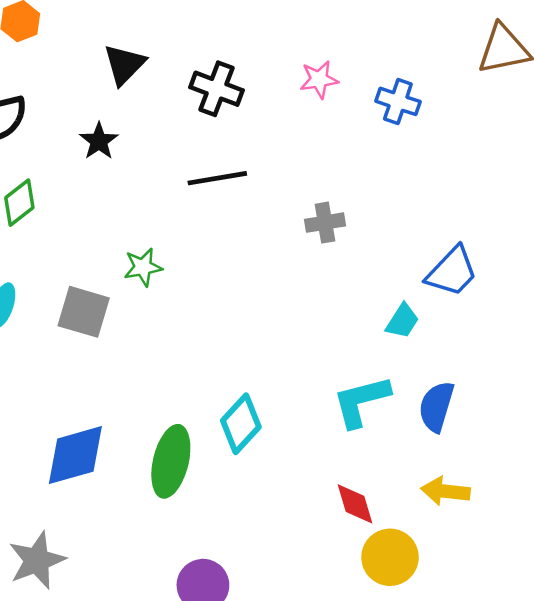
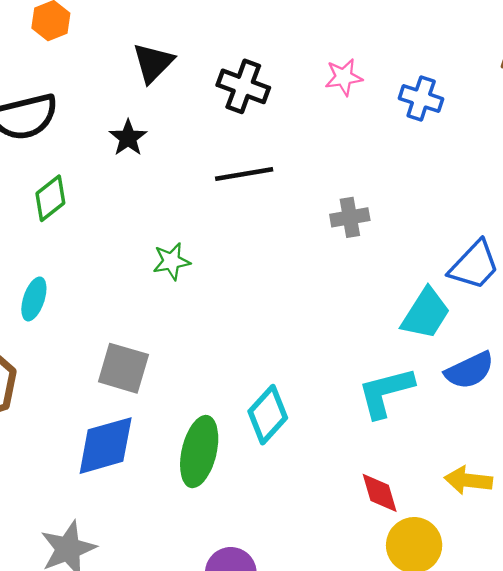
gray square: (84, 312) -> (123, 368), moved
cyan trapezoid: (402, 321) -> (426, 314), size x1.5
blue semicircle: (436, 407) -> (470, 370), moved, turned -132

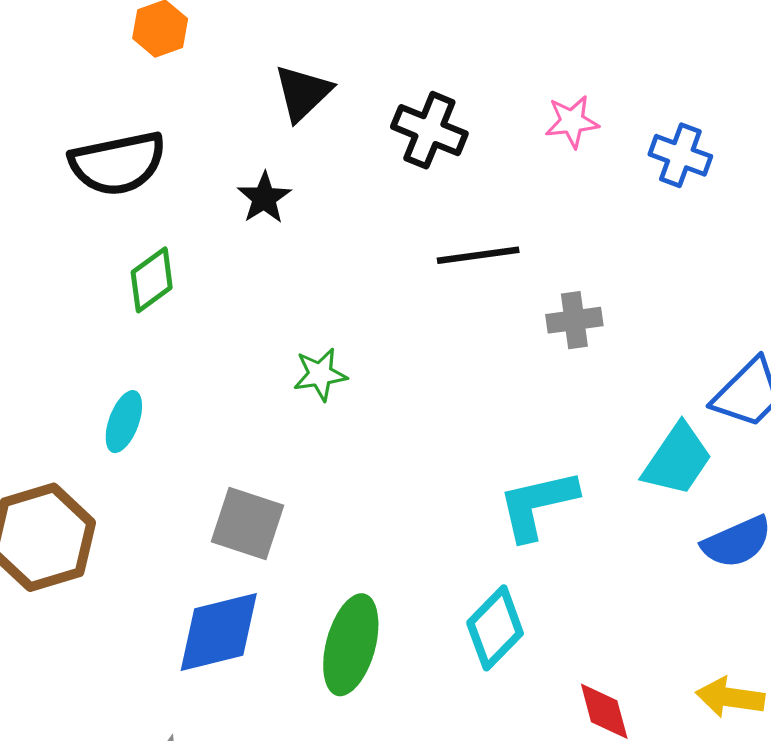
black line: (244, 174) -> (478, 255), moved
cyan L-shape: (386, 392) -> (537, 505), moved
cyan diamond: (268, 415) -> (495, 628), moved

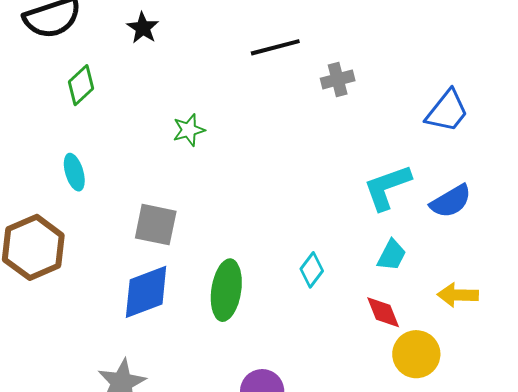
cyan ellipse: (124, 422) -> (74, 172), turned -30
cyan trapezoid: (677, 460) -> (392, 255), moved, size x0.7
cyan L-shape: (537, 505) -> (387, 187), moved
cyan diamond: (495, 628) -> (312, 270), size x0.7

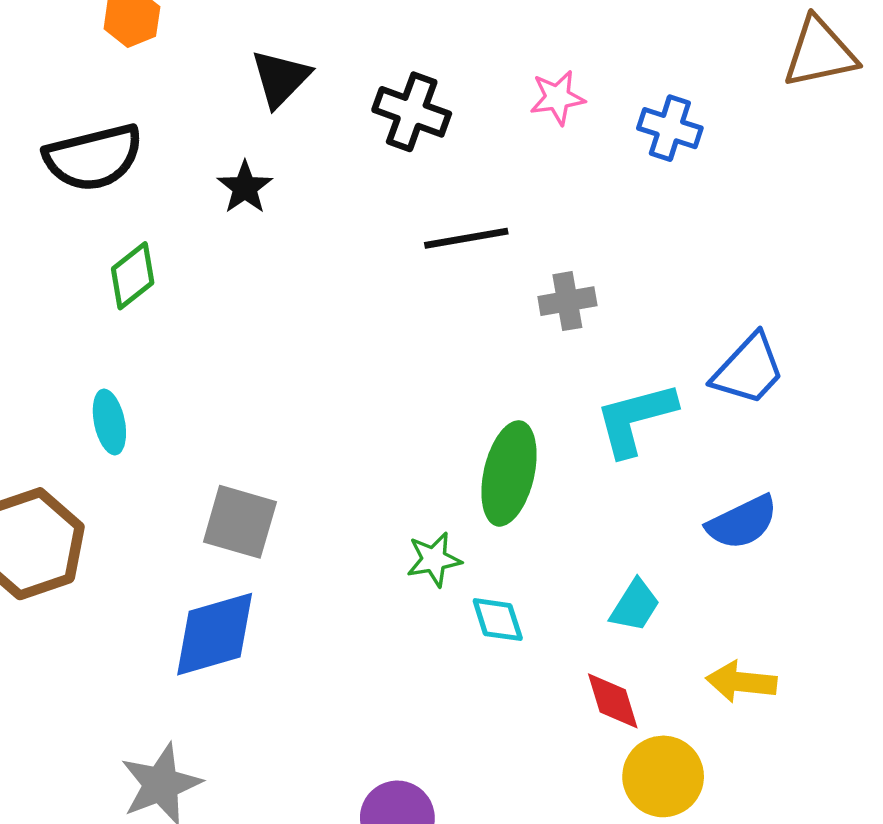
green star: (189, 130) -> (434, 559), moved
cyan L-shape: (387, 187) -> (635, 419), moved
cyan diamond: (312, 270) -> (498, 620), turned -60
green ellipse: (226, 290) -> (509, 473), moved

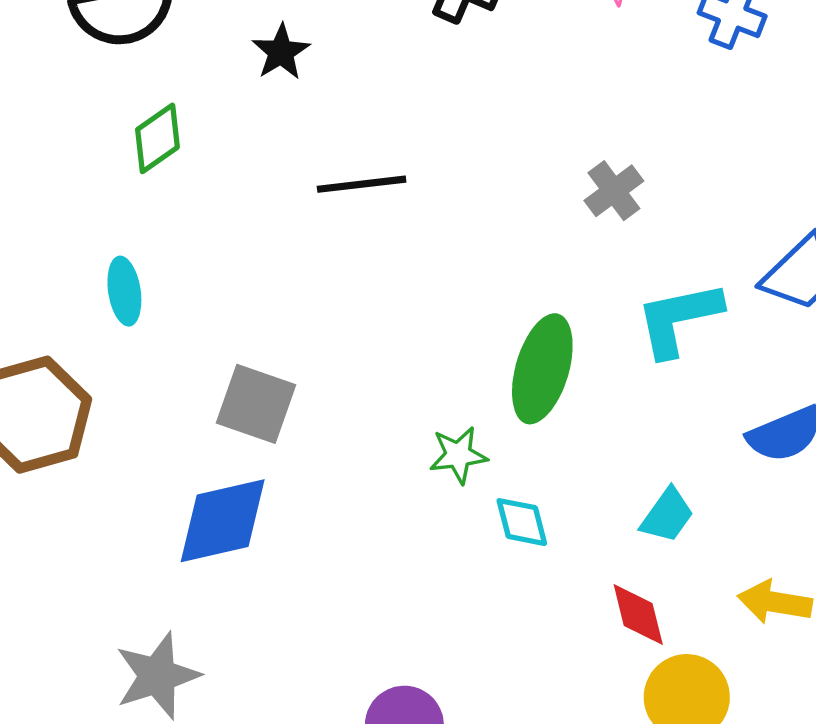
black line: (466, 238) -> (362, 184), moved
gray cross: (567, 301) -> (614, 191), turned -30

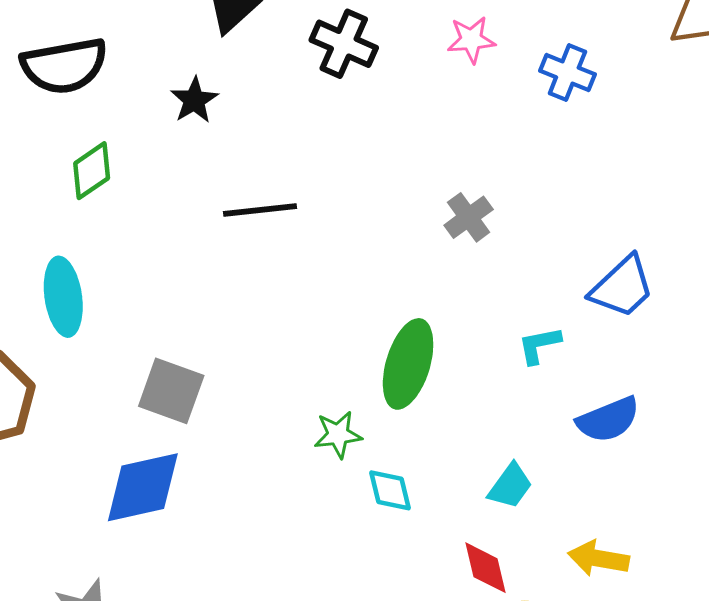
cyan ellipse: (124, 291) -> (63, 297), size x1.4
cyan L-shape: (679, 319) -> (539, 345), moved, size x0.6

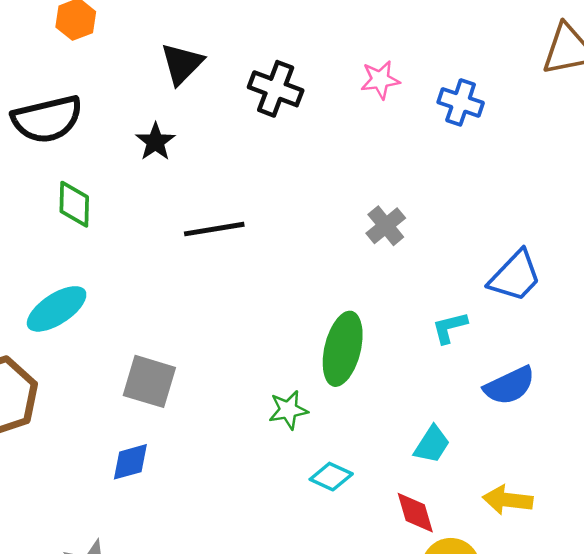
green diamond: (92, 171) -> (74, 204), turned -51
cyan ellipse: (63, 297) -> (57, 309), turned 68
blue diamond: (143, 487) -> (130, 462), size x0.6
cyan diamond: (390, 490) -> (331, 477), moved, turned -48

